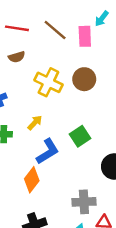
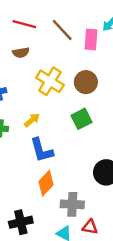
green square: (80, 136) -> (81, 119), moved
blue L-shape: (48, 151) -> (42, 150), turned 100
orange diamond: (32, 180) -> (46, 183), moved

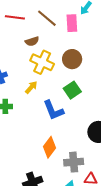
brown semicircle: (21, 53) -> (32, 41), moved
yellow arrow: (32, 120) -> (31, 87), moved
blue L-shape: (42, 150) -> (53, 110), moved

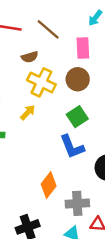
pink rectangle: (72, 23) -> (83, 48), moved
blue L-shape: (53, 110) -> (72, 147), moved

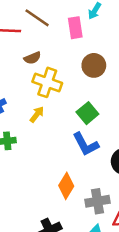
brown line: (48, 29) -> (37, 18), moved
pink rectangle: (83, 48) -> (75, 28), moved
brown circle: (78, 79) -> (94, 65), moved

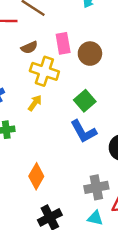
pink rectangle: (75, 28) -> (63, 43), moved
orange diamond: (66, 186) -> (36, 176), moved

